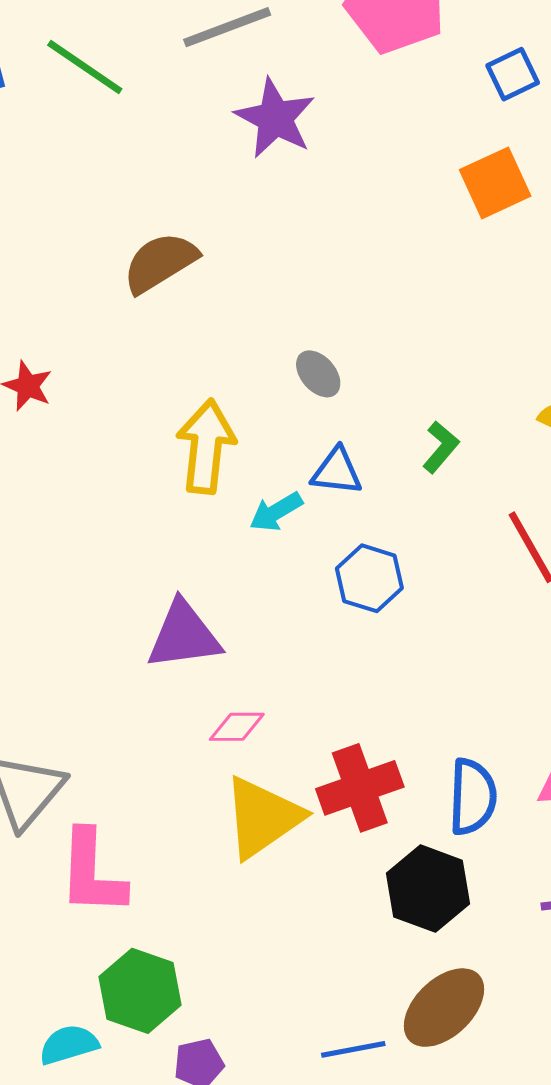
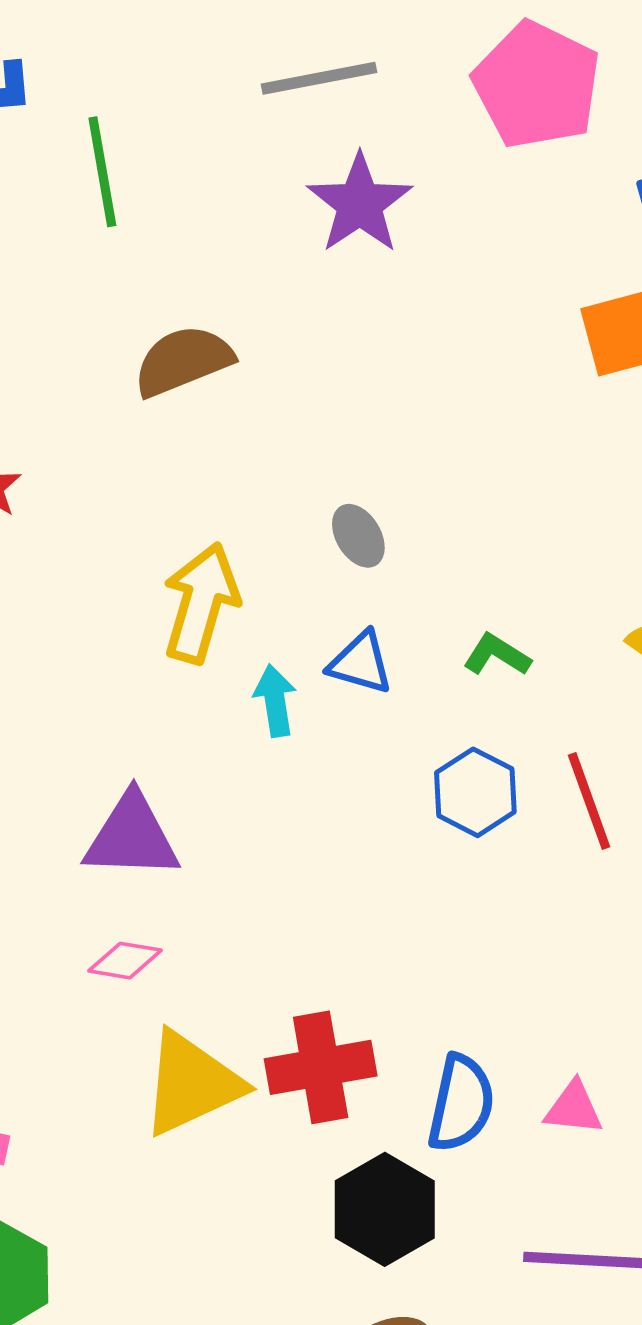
green line: (85, 67) -> (102, 172), moved, turned 36
green L-shape: (441, 447) -> (497, 655), turned -108
cyan arrow: (276, 512) -> (275, 701), turned 102
blue hexagon: (369, 578) -> (475, 792), moved
pink diamond: (237, 727) -> (125, 961), moved

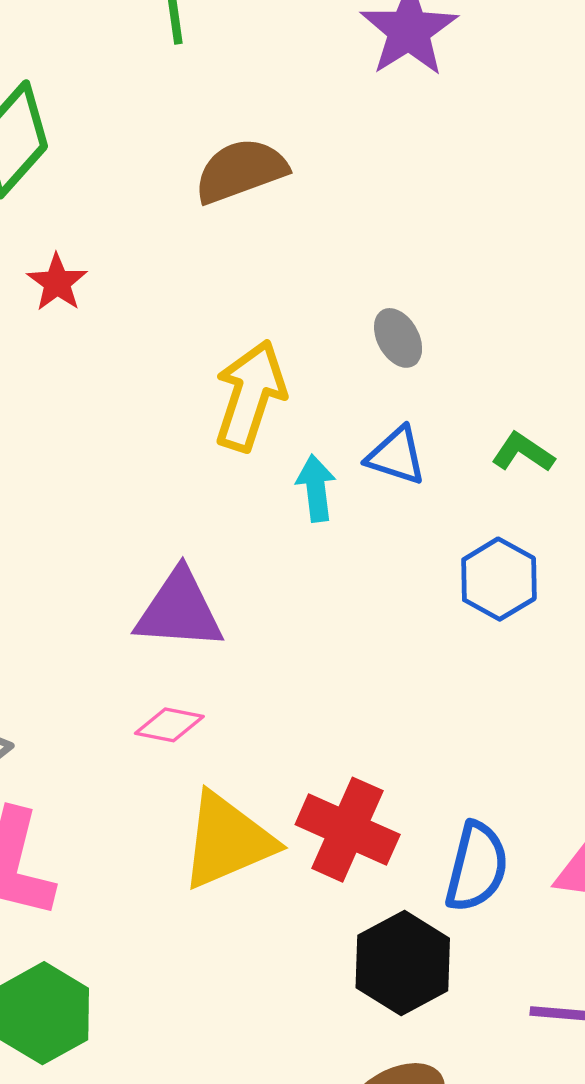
red cross: (321, 1067) -> (348, 830), turned 32

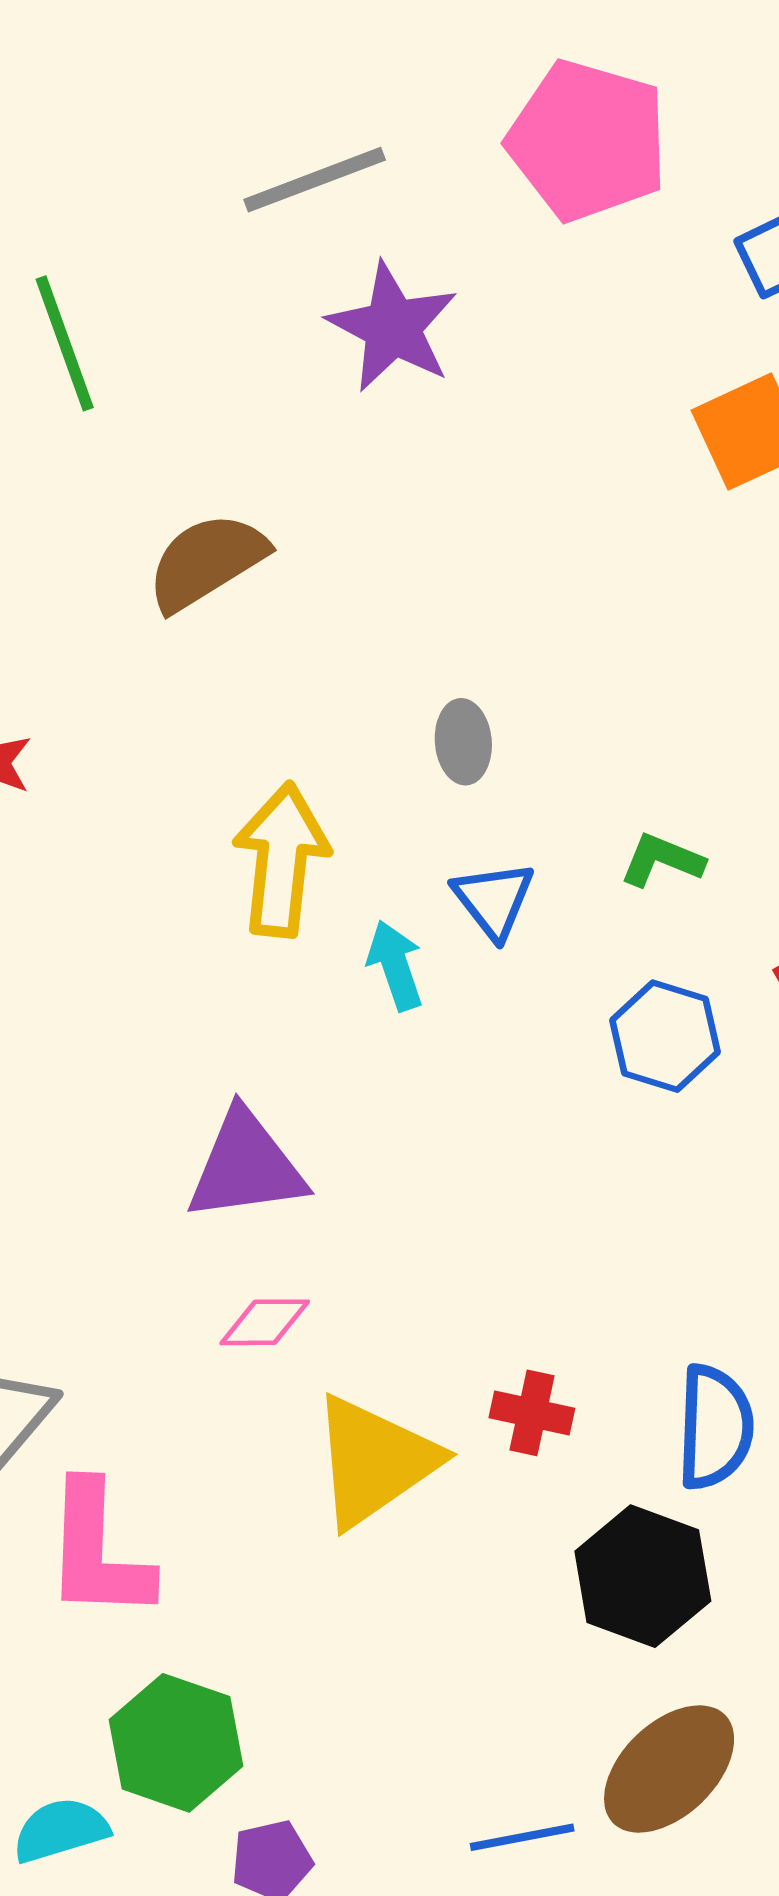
gray ellipse: (398, 338) -> (463, 742), turned 36
blue triangle: (396, 456) -> (494, 900), turned 46
red cross: (348, 830) -> (532, 1413), size x0.6

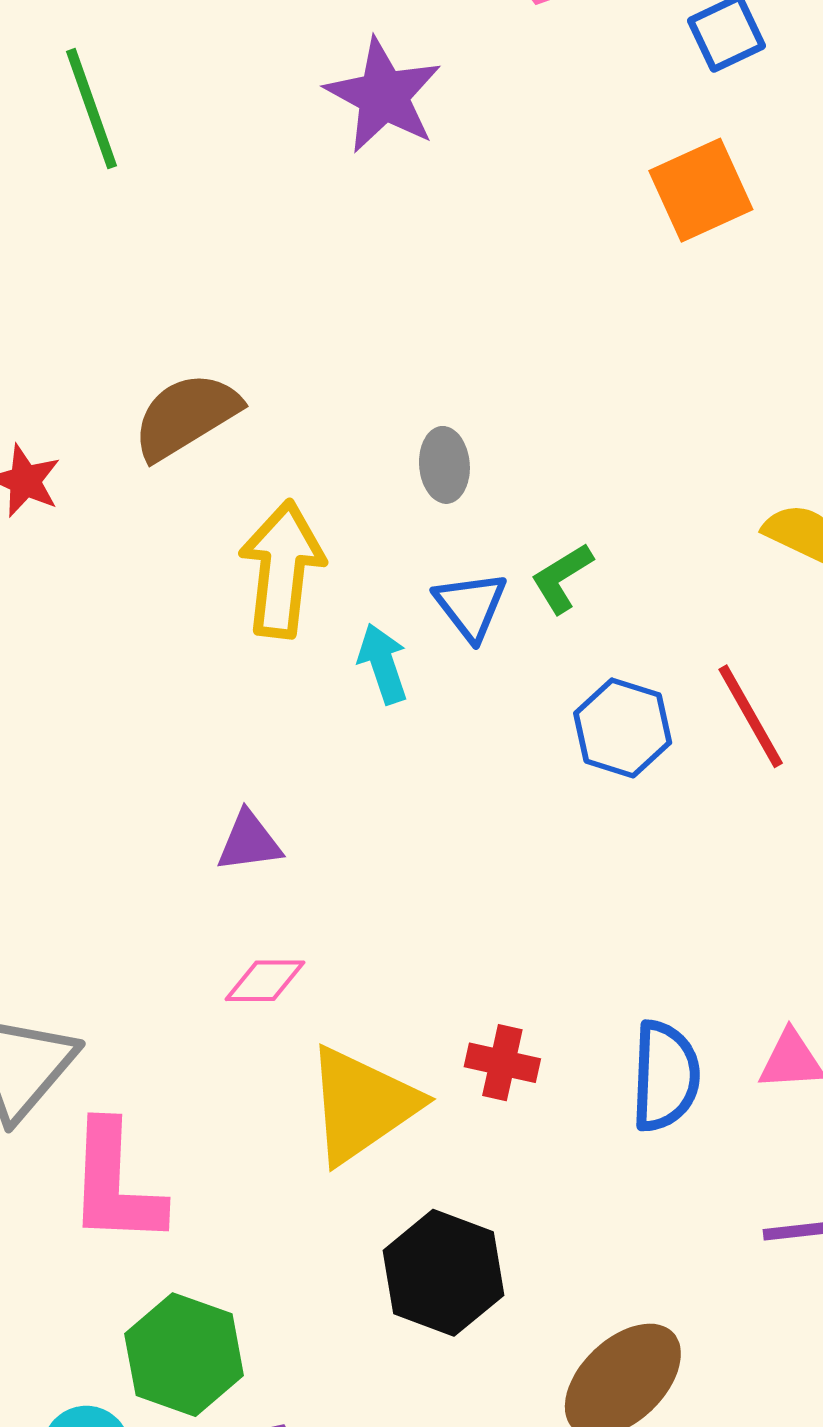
brown semicircle: (207, 562) -> (186, 416), moved
green L-shape: (662, 860) -> (562, 578), moved, turned -54
purple triangle: (246, 1166) -> (249, 842), size x0.6
black hexagon: (643, 1576) -> (444, 1273), moved

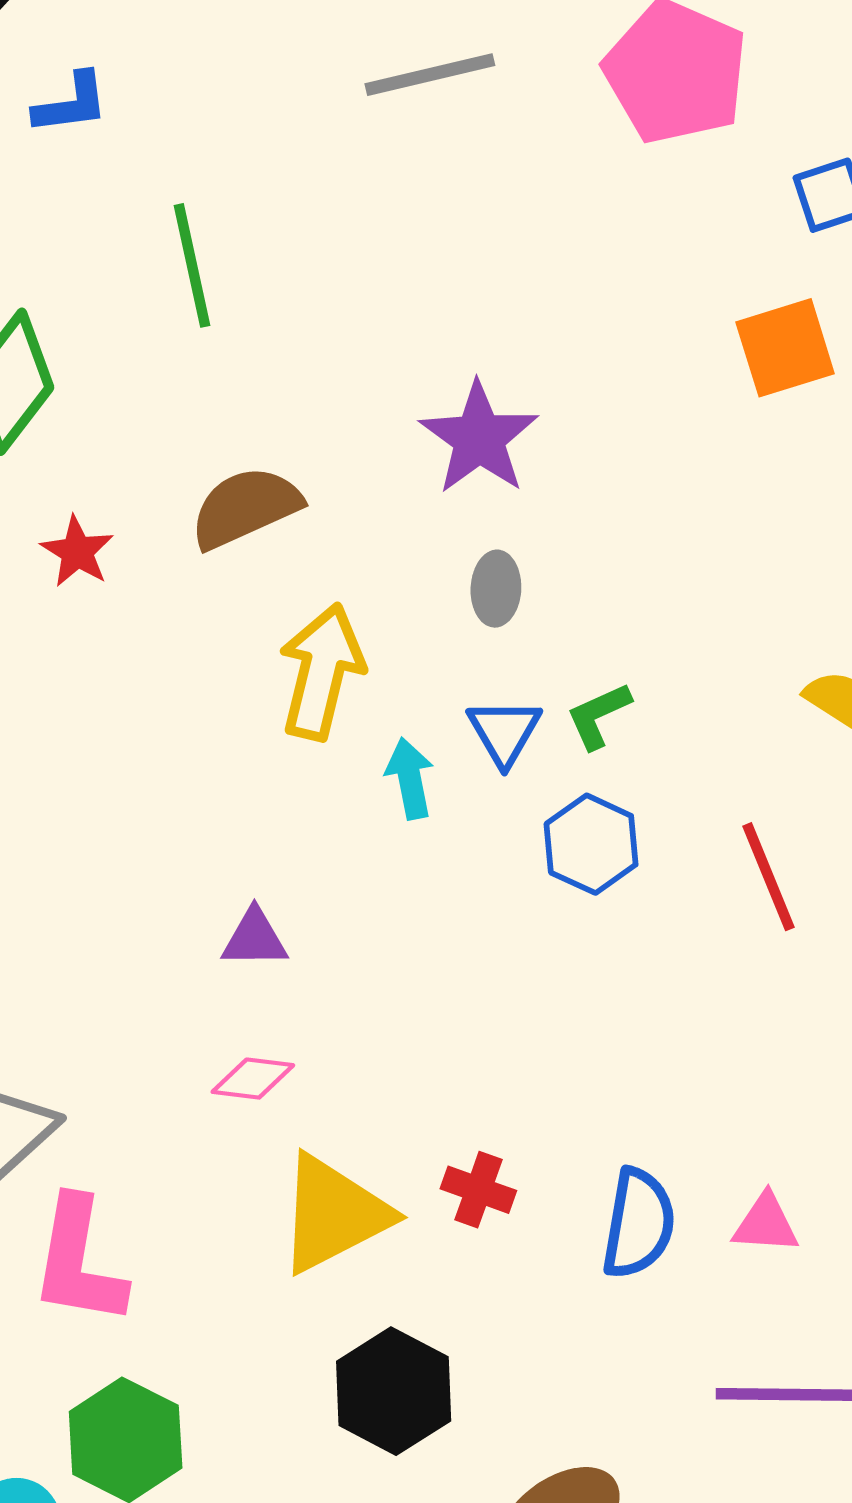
purple star: (383, 96) -> (479, 438), moved
green line: (91, 109) -> (192, 265), moved
blue hexagon: (623, 728) -> (591, 844), moved

